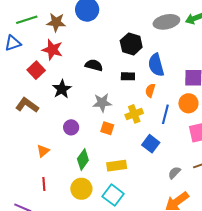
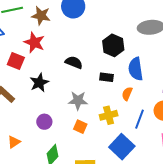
red square: (36, 70) -> (16, 61), turned -30
blue square: (151, 144) -> (122, 147), size x1.4

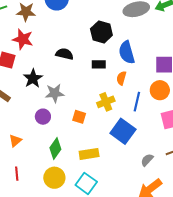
gray star: (78, 101) -> (55, 93), moved

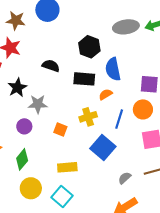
black rectangle: (99, 64) -> (84, 79), size x1.5
orange semicircle: (121, 78) -> (106, 94), turned 40
green diamond: (55, 148) -> (22, 159), moved

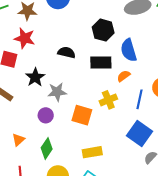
orange square: (60, 130) -> (82, 115), size x1.5
blue square: (103, 147) -> (139, 134), moved

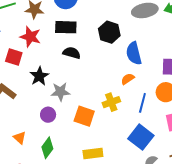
black rectangle: (101, 63) -> (66, 27), moved
orange triangle: (18, 140) -> (20, 138), turned -40

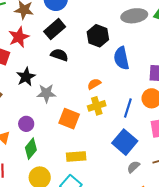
black rectangle: (66, 27) -> (55, 29), turned -45
red star: (30, 37) -> (19, 37), turned 30
orange semicircle: (128, 79) -> (94, 84), moved
purple circle: (48, 115) -> (26, 124), moved

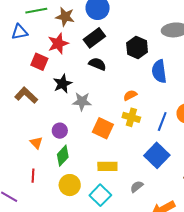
yellow cross: (97, 106) -> (131, 117), turned 30
gray semicircle: (133, 167) -> (137, 187), moved

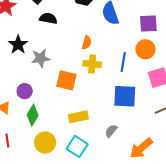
orange semicircle: (130, 95) -> (87, 43), turned 144
blue square: (157, 155) -> (125, 96), turned -30

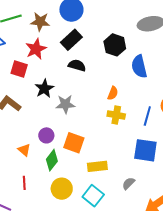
orange square: (66, 80) -> (74, 143), moved

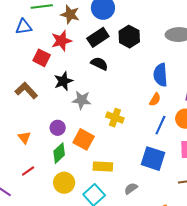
black hexagon: (115, 45) -> (129, 37), moved
orange semicircle: (113, 93) -> (155, 99), moved
yellow cross: (116, 115) -> (115, 118), moved
orange triangle: (24, 150) -> (24, 137), moved
red line: (24, 183) -> (28, 171), turned 48

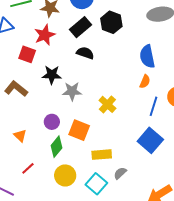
black star: (63, 81) -> (52, 75), turned 30
yellow cross: (115, 118) -> (107, 104), turned 30
blue square: (153, 159) -> (150, 140), turned 30
gray semicircle: (131, 188) -> (120, 173), moved

